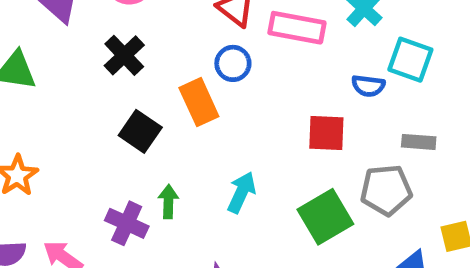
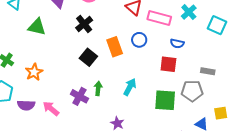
cyan square: (410, 60) -> (217, 25), moved
blue circle: (233, 63) -> (139, 40), moved
blue semicircle: (368, 86) -> (177, 43), moved
green square: (325, 217) -> (165, 100), turned 30

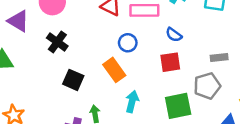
blue semicircle: (177, 43) -> (174, 35), turned 40
orange rectangle: (115, 47) -> (114, 70), moved

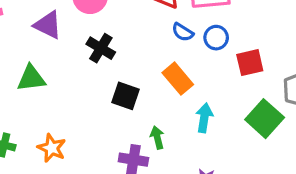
blue semicircle: (174, 35) -> (183, 32), moved
blue circle: (128, 43) -> (216, 38), moved
green square: (178, 106) -> (265, 119), turned -32

